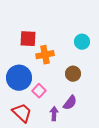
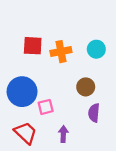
orange cross: (45, 55) -> (61, 52), moved
pink square: (39, 91) -> (46, 107), turned 32
purple semicircle: (70, 103) -> (94, 113), moved, turned 147

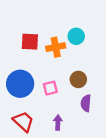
cyan circle: (96, 49) -> (76, 36), moved
pink square: (46, 107) -> (50, 88), moved

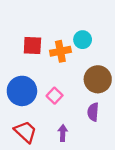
brown circle: (78, 79) -> (98, 79), moved, size x1.5
pink square: (50, 88) -> (55, 96), turned -32

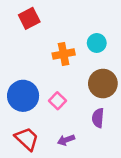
cyan circle: (83, 40) -> (97, 43), moved
red square: (32, 45) -> (29, 18), moved, turned -30
purple arrow: (63, 133) -> (66, 140), turned -112

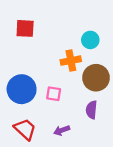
red square: (29, 18) -> (25, 28), moved, turned 30
orange cross: (64, 54) -> (71, 61), moved
pink square: (57, 101) -> (54, 94), turned -35

